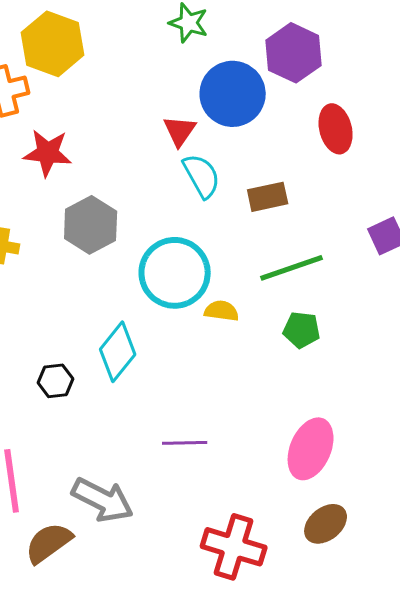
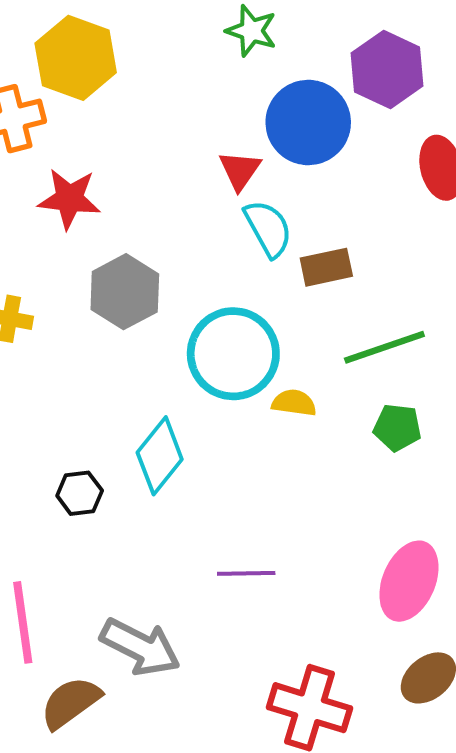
brown rectangle: (268, 197) -> (326, 267), moved

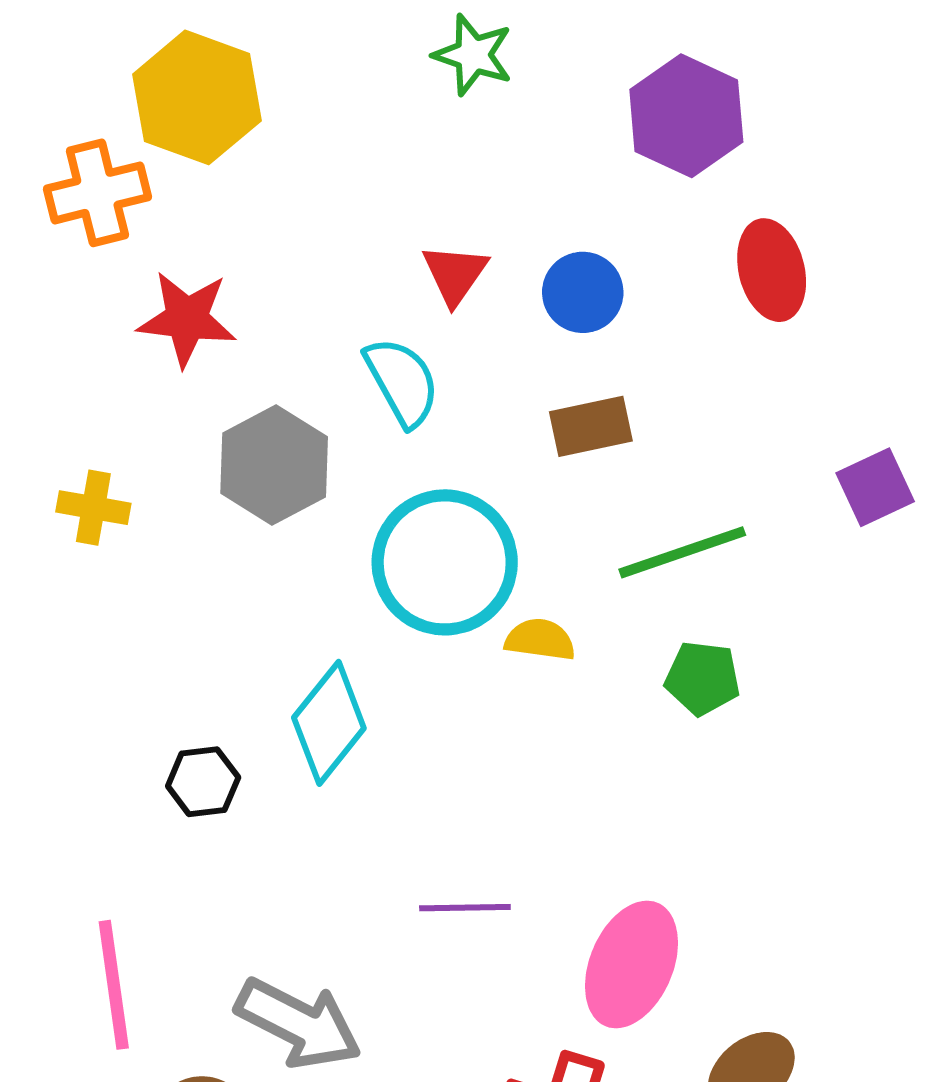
blue circle: (308, 122) -> (583, 292), moved, size x0.6
cyan semicircle: (268, 228) -> (402, 382), moved
pink ellipse: (409, 581) -> (631, 964), moved

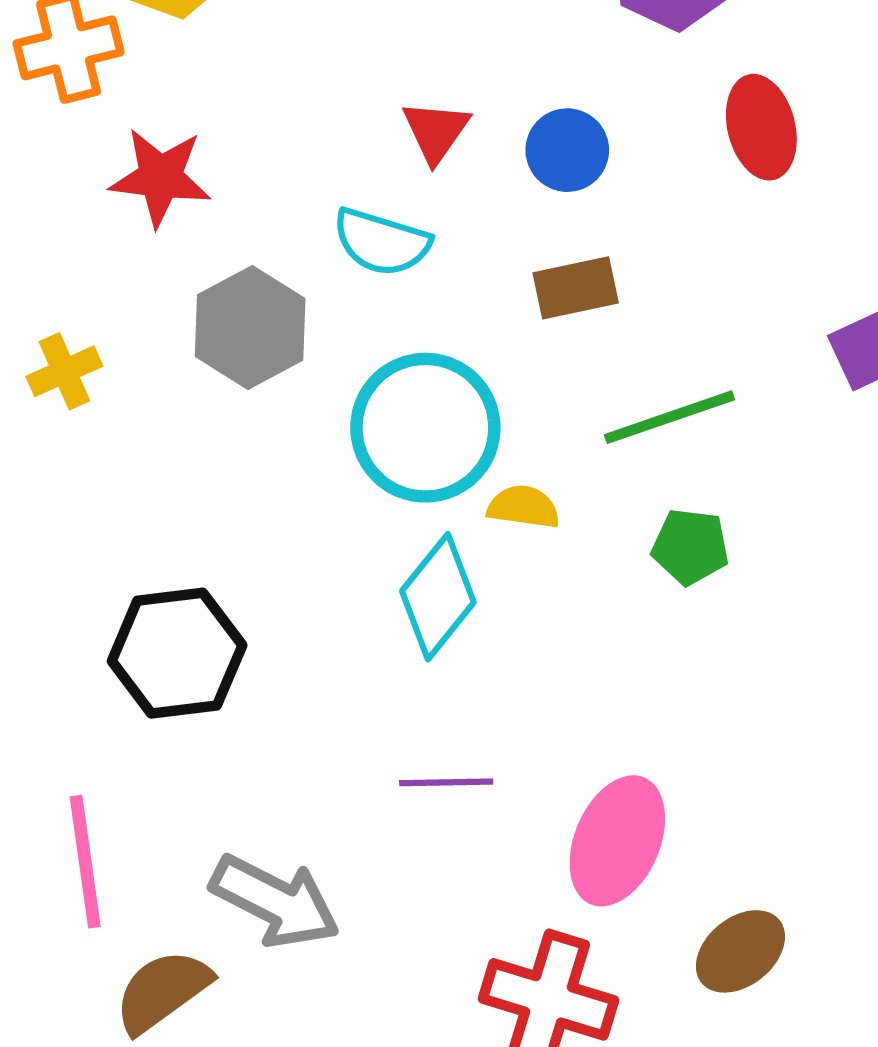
cyan semicircle: (402, 382) -> (382, 242), turned 136
yellow cross: (93, 508) -> (64, 371), turned -34
cyan diamond: (329, 723) -> (438, 597), moved
black hexagon: (203, 782) -> (177, 653), size x1.8

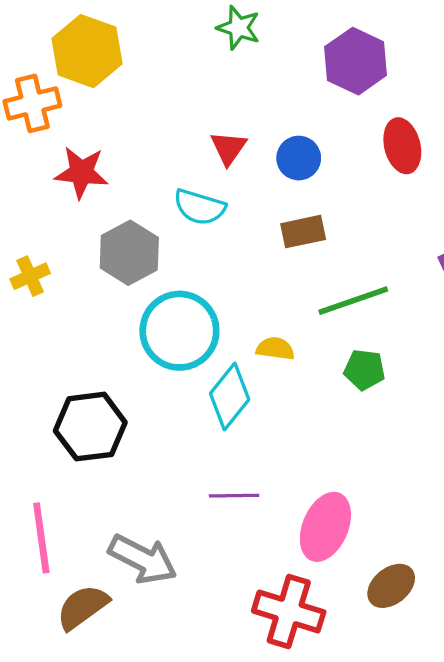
cyan circle: (425, 428) -> (179, 331), moved

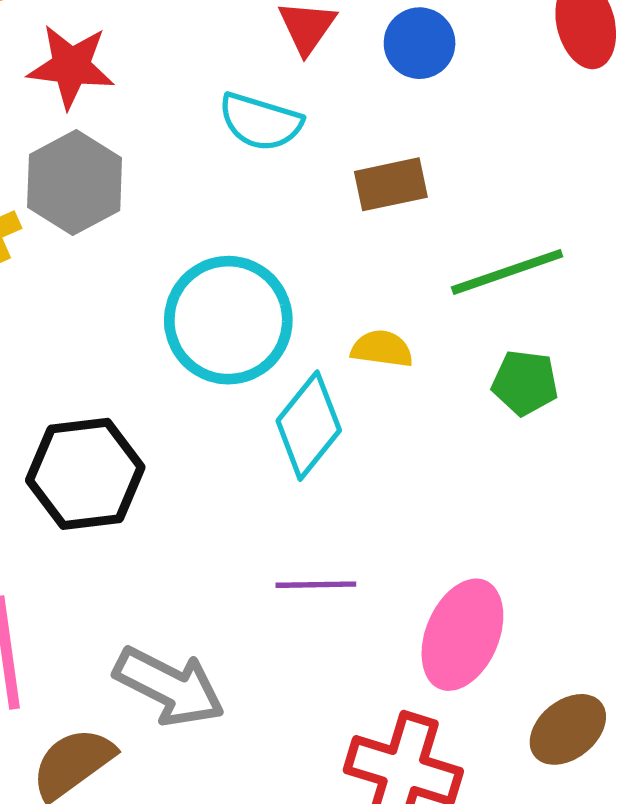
brown rectangle: (303, 232) -> (391, 184), moved
gray hexagon: (129, 253) -> (75, 183), moved

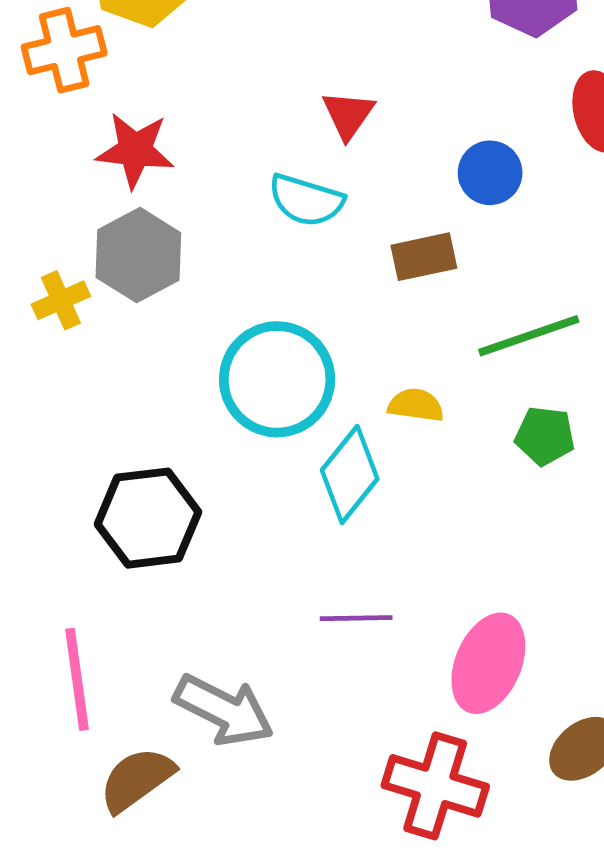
blue circle: (420, 43) -> (490, 173), moved

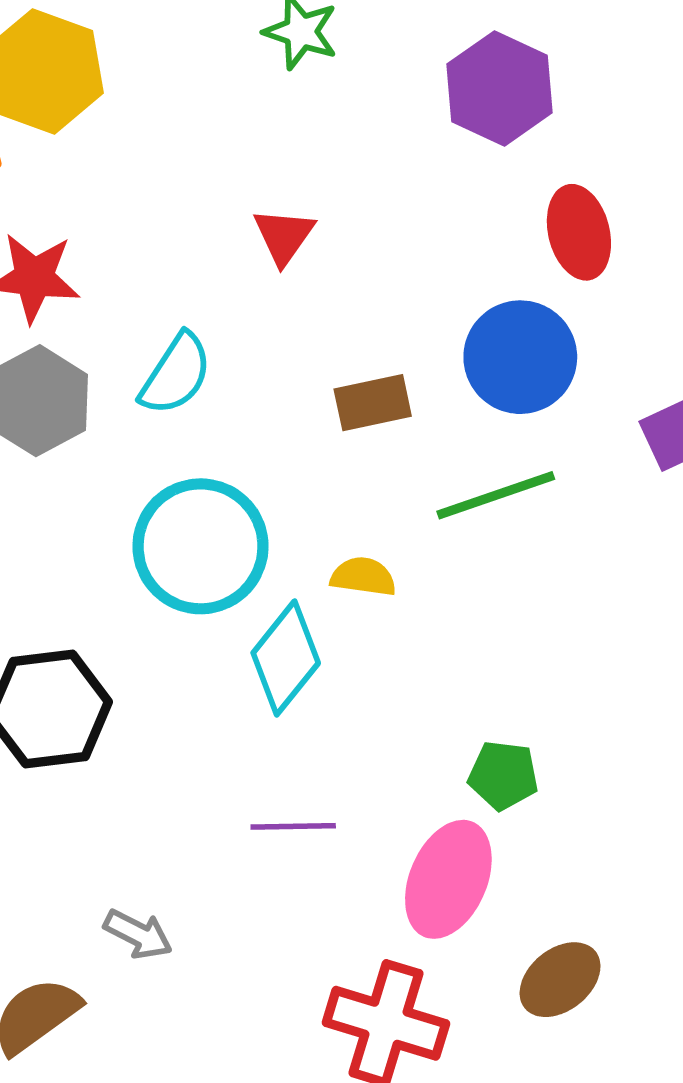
blue circle: (490, 173) -> (520, 357), moved, size x1.5
cyan semicircle: (306, 200) -> (176, 374), moved, turned -74
green pentagon: (545, 436) -> (503, 775), moved
gray arrow: (224, 710) -> (138, 934), size x0.6

